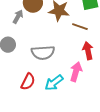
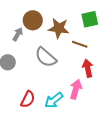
gray semicircle: (43, 53) -> (46, 57), moved, turned 45

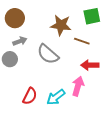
brown circle: (33, 20) -> (15, 18), moved
gray arrow: (18, 34) -> (20, 41), moved, turned 40
red arrow: (88, 68) -> (90, 65), turned -78

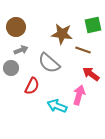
red arrow: (90, 65) -> (91, 74), turned 36
red semicircle: (30, 96) -> (32, 86), moved
cyan arrow: (56, 97) -> (57, 106), turned 60

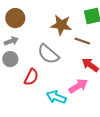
gray arrow: (21, 50) -> (11, 41), moved
pink arrow: (79, 95) -> (78, 86), turned 42

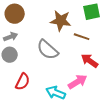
red semicircle: (31, 77) -> (23, 82), moved

